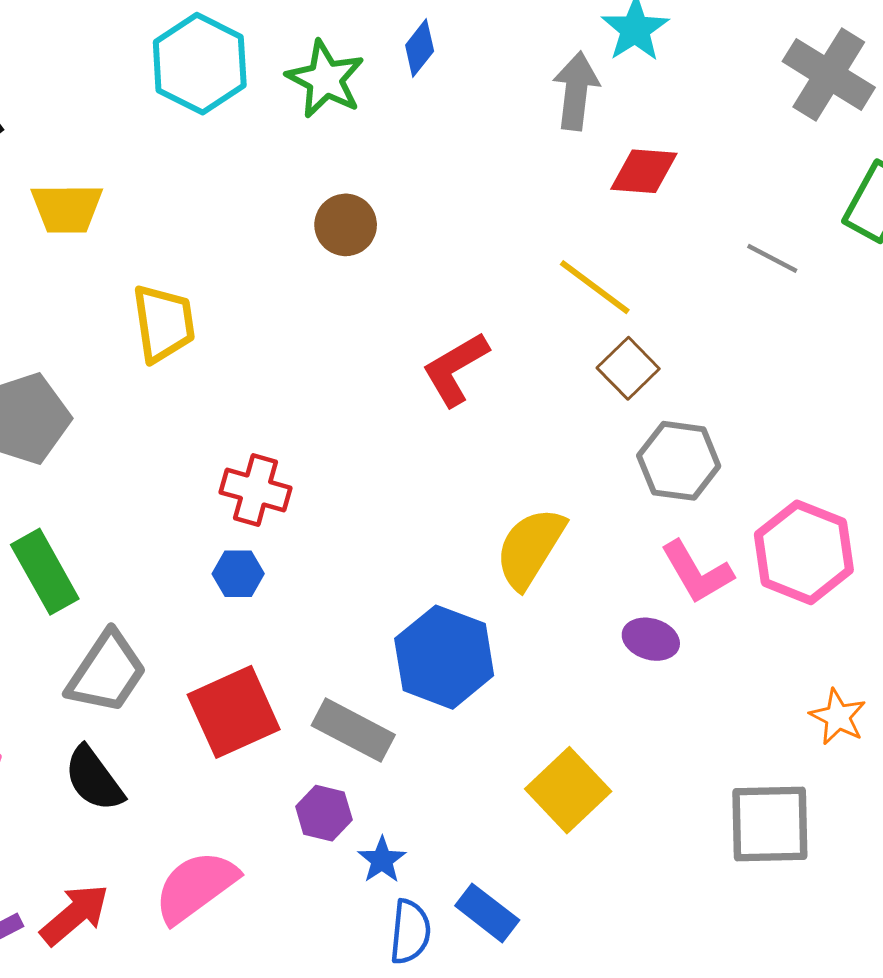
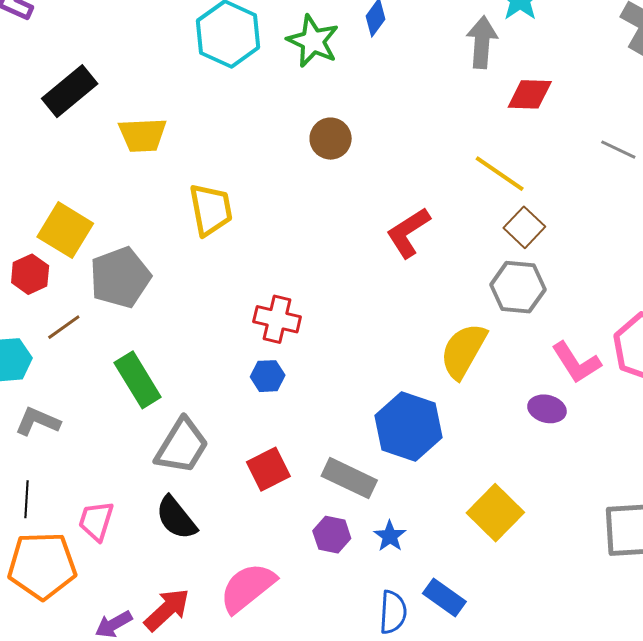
gray hexagon: (679, 461) -> (518, 287), moved
red square: (234, 712) -> (268, 469), size x0.7
blue star: (382, 860) -> (390, 536), moved

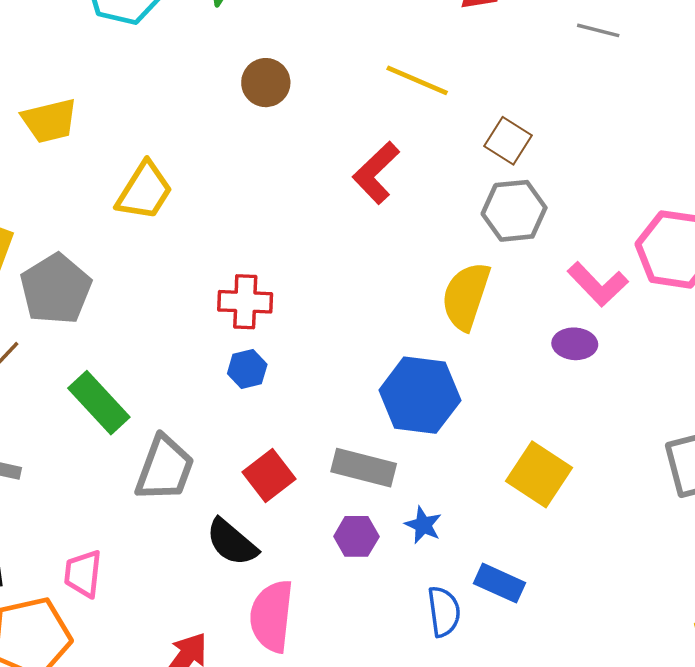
yellow line: (500, 174) -> (417, 80), moved
yellow trapezoid: (211, 210) -> (144, 191), turned 54
black semicircle: (176, 518) -> (232, 542), moved
pink semicircle: (248, 588) -> (272, 616), turned -34

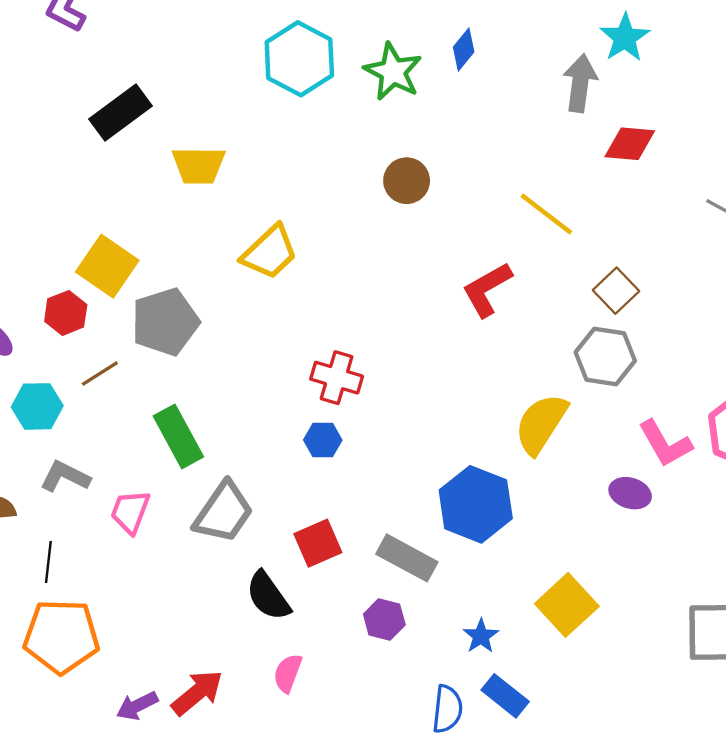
blue star: (423, 525) -> (481, 636), moved
pink trapezoid: (83, 574) -> (130, 512), moved
pink semicircle: (272, 616) -> (288, 673), size x0.6

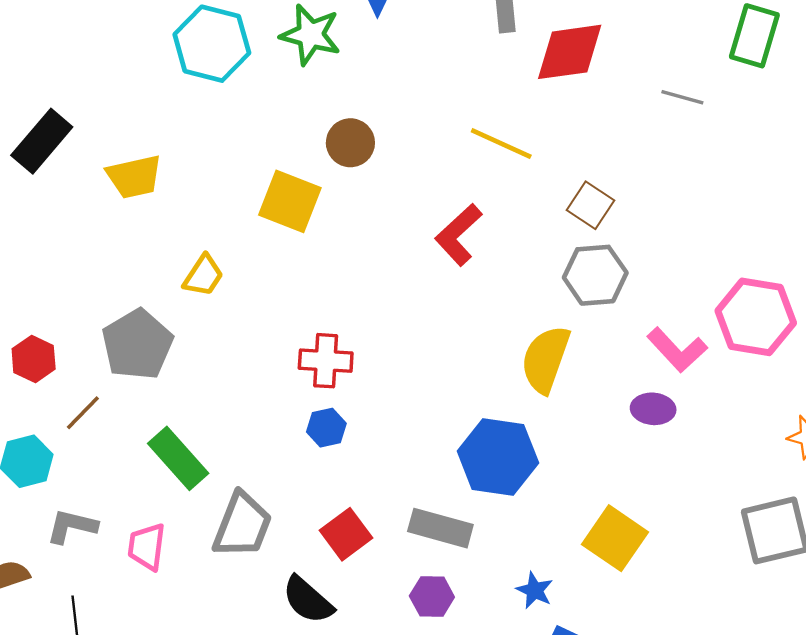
red diamond: (630, 144) -> (570, 52), size x1.4
yellow trapezoid: (270, 252) -> (203, 276), moved, size x0.7
yellow square: (107, 266) -> (290, 201), moved

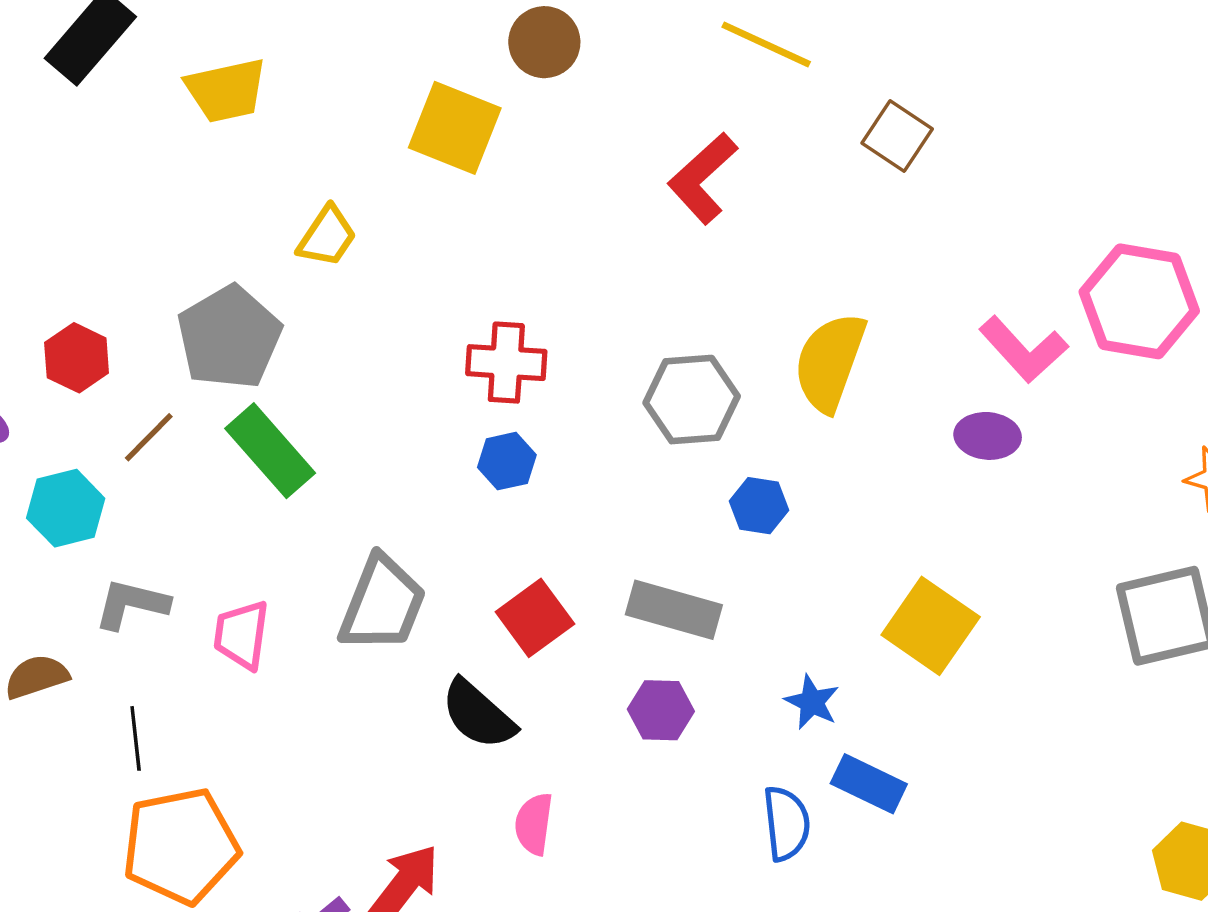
gray hexagon: (595, 275) -> (692, 400), moved
blue hexagon: (498, 457) -> (759, 506), size x0.5
green rectangle: (178, 458) -> (270, 451), moved

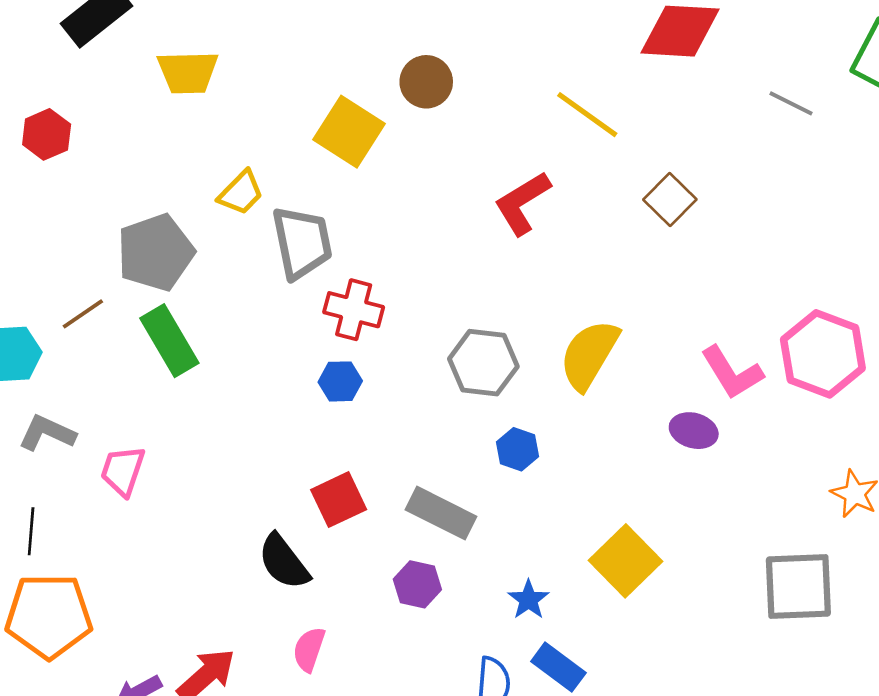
red hexagon: (77, 358) -> (47, 134), moved
gray trapezoid: (382, 604) -> (302, 243), moved, turned -44

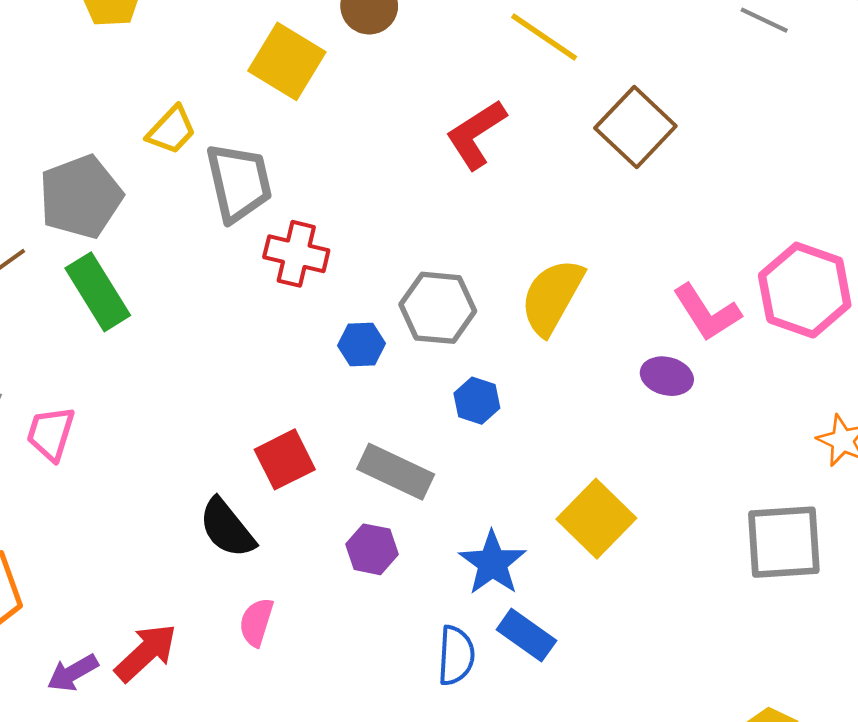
brown square: (670, 200) -> (635, 127), size x1.4
blue hexagon: (340, 381) -> (361, 344), moved
blue star: (528, 600) -> (492, 563), size x1.5

